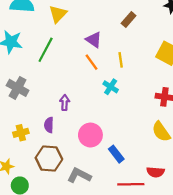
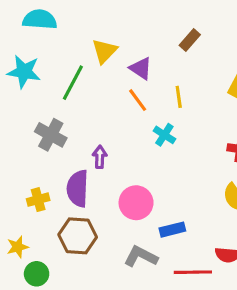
yellow triangle: (58, 14) -> (104, 51), moved
gray cross: (18, 88) -> (51, 135), moved
purple semicircle: (49, 125) -> (78, 188), size x1.6
blue rectangle: (116, 154) -> (172, 230), turned -66
gray L-shape: (79, 175) -> (141, 256), moved

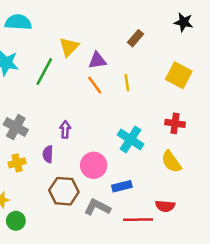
purple triangle: (141, 68) -> (97, 60), turned -42
gray cross: (51, 135) -> (16, 127), moved
cyan cross: (164, 135) -> (131, 139), moved, size x1.5
purple semicircle: (78, 188) -> (48, 154), size x0.6
brown hexagon: (78, 236) -> (64, 191), moved

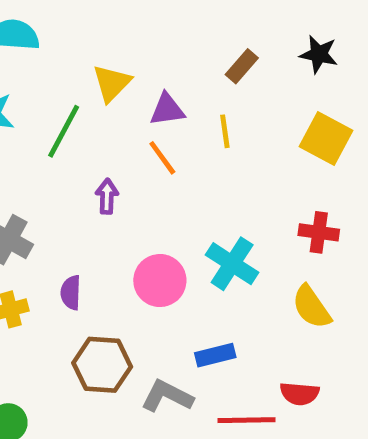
black star: (184, 22) -> (319, 54), moved
yellow line: (127, 83) -> (225, 131), moved
purple arrow: (65, 130) -> (107, 196), moved
pink circle: (94, 165) -> (160, 281), moved

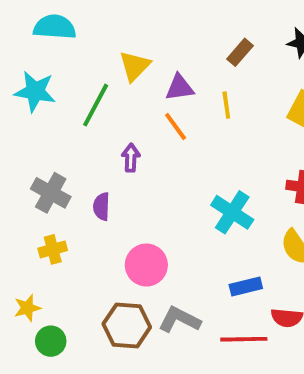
pink circle: (160, 281) -> (146, 265), moved
purple semicircle: (71, 293) -> (101, 206), moved
blue rectangle: (215, 355) -> (246, 286), moved
brown hexagon: (102, 365) -> (127, 326), moved

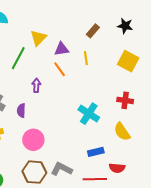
pink circle: (146, 265) -> (33, 140), moved

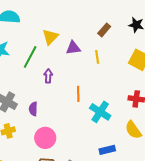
orange line: (60, 69) -> (78, 94), moved, turned 35
purple arrow: (36, 85) -> (48, 76), moved

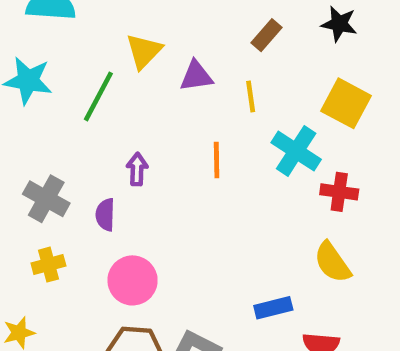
purple arrow: (48, 76) -> (137, 169), moved
orange line: (78, 94) -> (217, 160), moved
cyan cross: (100, 112) -> (296, 151), moved

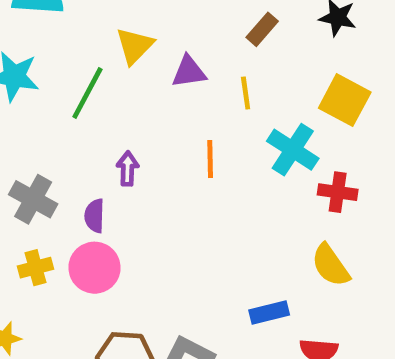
pink circle: (133, 280) -> (94, 268), moved

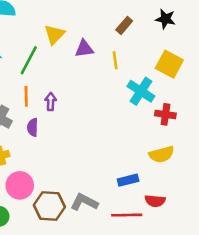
orange line: (210, 159) -> (26, 96), moved
yellow semicircle: (331, 265) -> (162, 154), turned -70
pink circle: (94, 268) -> (20, 185), moved

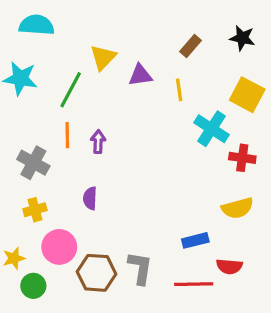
purple semicircle: (33, 127) -> (90, 198), moved
gray L-shape: (84, 202) -> (140, 268), turned 72

